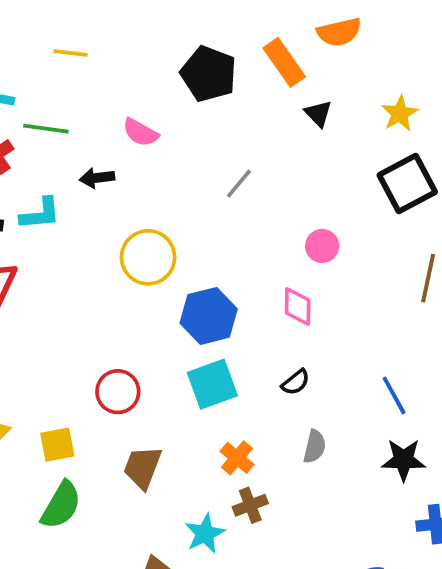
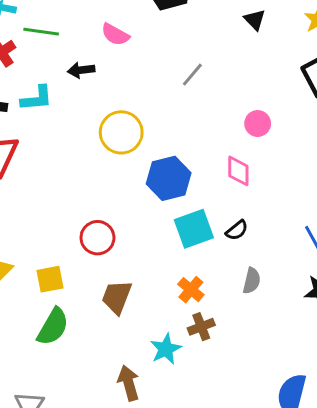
cyan square: (212, 384) -> (194, 229), moved

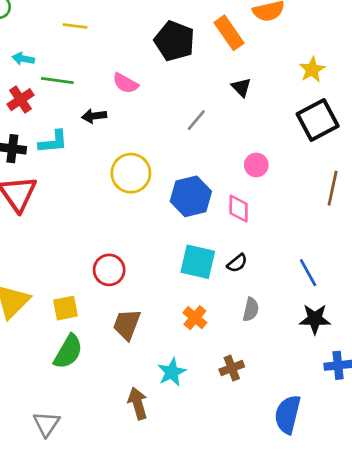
black triangle: (255, 20) -> (241, 87), moved
blue hexagon: (169, 178) -> (191, 196), moved
cyan square: (194, 229) -> (198, 262), turned 33
brown cross: (201, 327) -> (232, 368), moved

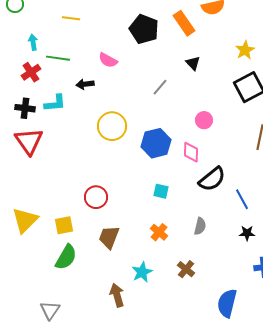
cyan arrow: (23, 59) -> (33, 42), turned 70
cyan square: (198, 262) -> (161, 191), size x0.6
black semicircle: (237, 263) -> (212, 179), moved, size x1.8
black star: (315, 319) -> (247, 233), size x0.7
brown cross: (232, 368) -> (186, 269), turned -30

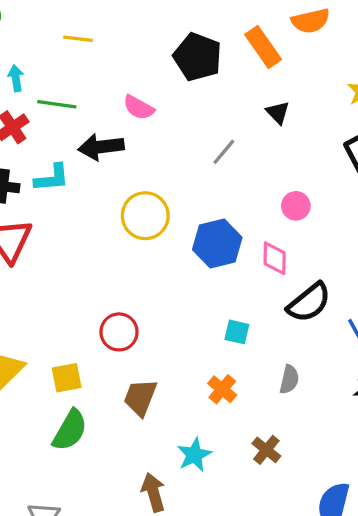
black arrow: (85, 84) -> (101, 147), size x1.5
cyan square: (161, 191) -> (237, 332), moved

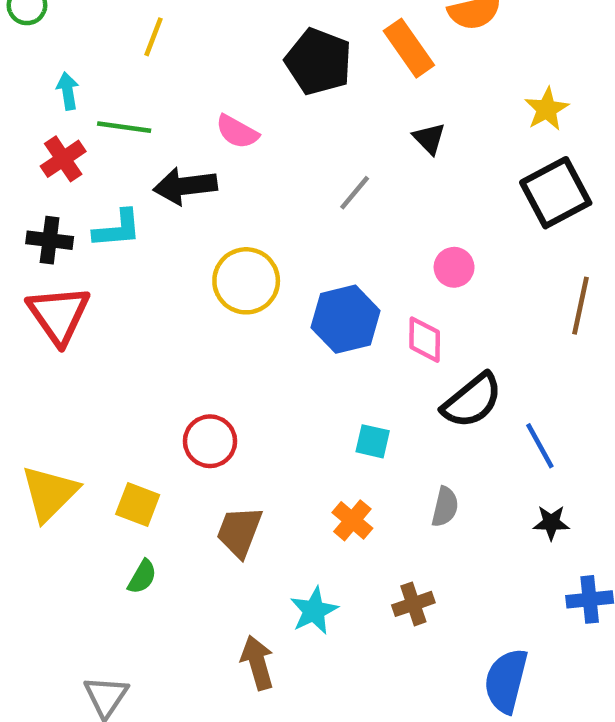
yellow line: (78, 39) -> (154, 37), turned -76
yellow square: (67, 378) -> (138, 505), turned 32
green semicircle: (70, 430) -> (142, 577), size x0.6
brown cross: (266, 450) -> (413, 604), turned 32

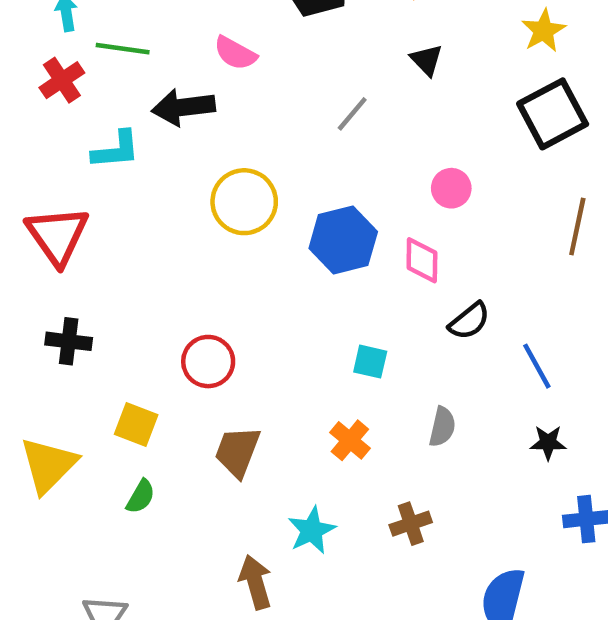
black cross: (50, 240) -> (69, 341), moved
black semicircle: (472, 401) -> (469, 321), size x0.7
yellow triangle: (50, 493) -> (48, 465), moved

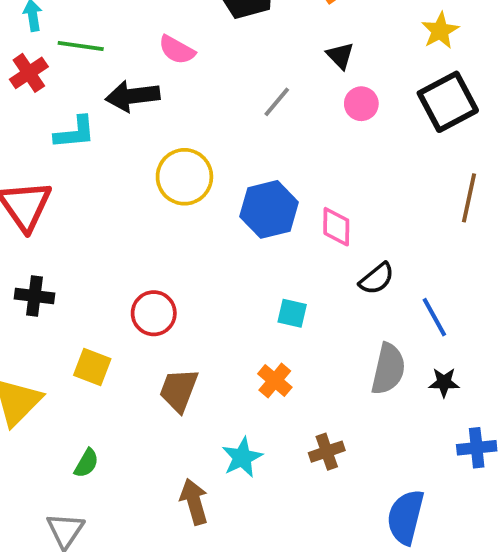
pink circle: (451, 188) -> (361, 104), moved
gray semicircle: (442, 427) -> (388, 369), moved, size x1.5
green semicircle: (141, 497) -> (86, 463), moved

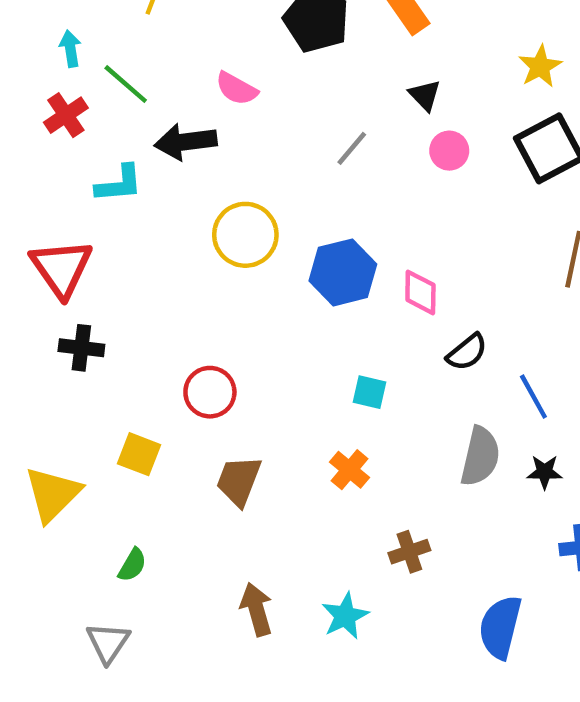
green line: (81, 46) -> (126, 84), turned 33
black cross: (35, 296) -> (81, 348), moved
cyan star: (242, 457) -> (345, 616), moved

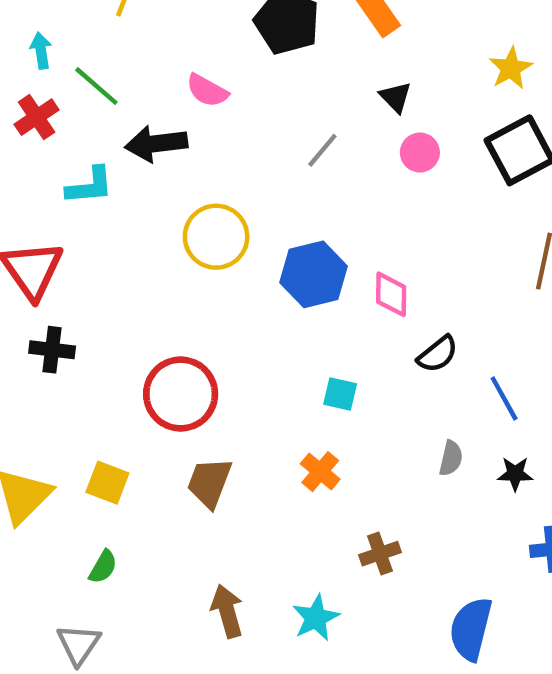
red circle: (210, 392) -> (181, 394), size x1.4
yellow square: (139, 454) -> (107, 483), moved
gray semicircle: (480, 456) -> (451, 458), size x0.6

